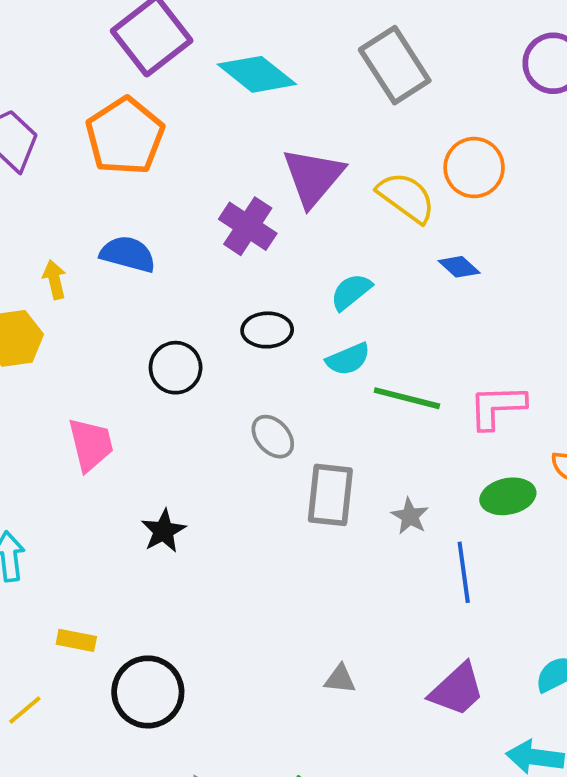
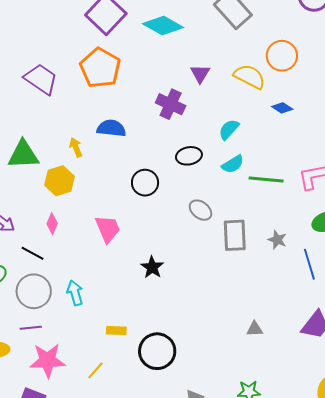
purple triangle: (313, 177) -> (200, 74), size x0.6

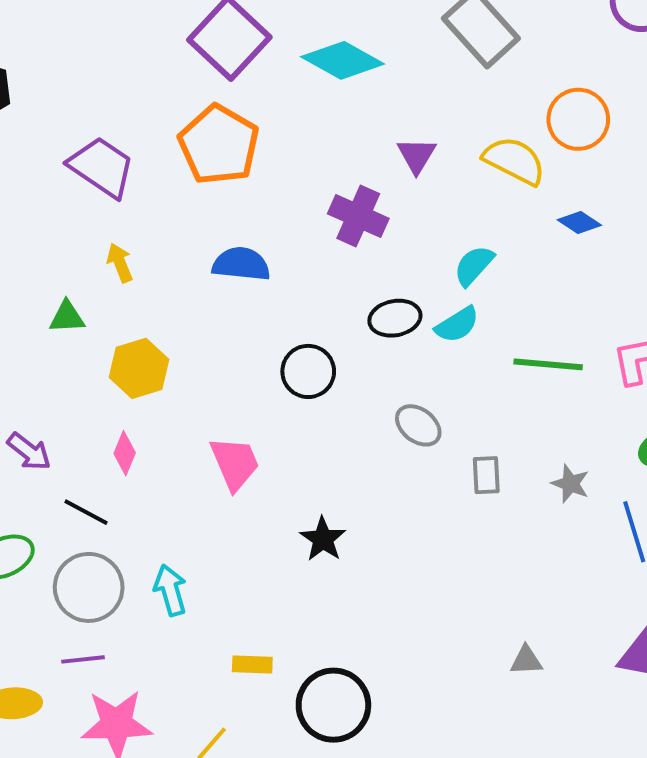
yellow arrow: (76, 147) -> (120, 263), moved
green triangle: (23, 155) -> (67, 317), size x0.6
cyan semicircle: (233, 164) -> (457, 325), moved
gray rectangle: (235, 235) -> (486, 475), size x0.6

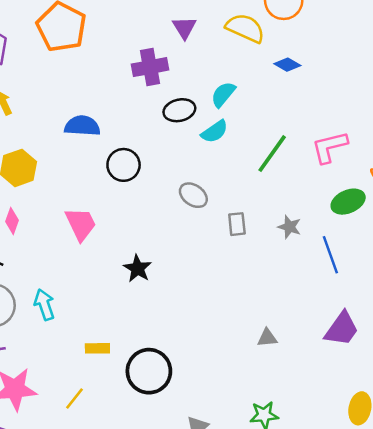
purple cross: (358, 216) -> (150, 67), turned -32
blue semicircle: (241, 264) -> (82, 126), moved
black ellipse: (395, 318) -> (179, 110), moved
green line: (548, 364) -> (272, 154), turned -57

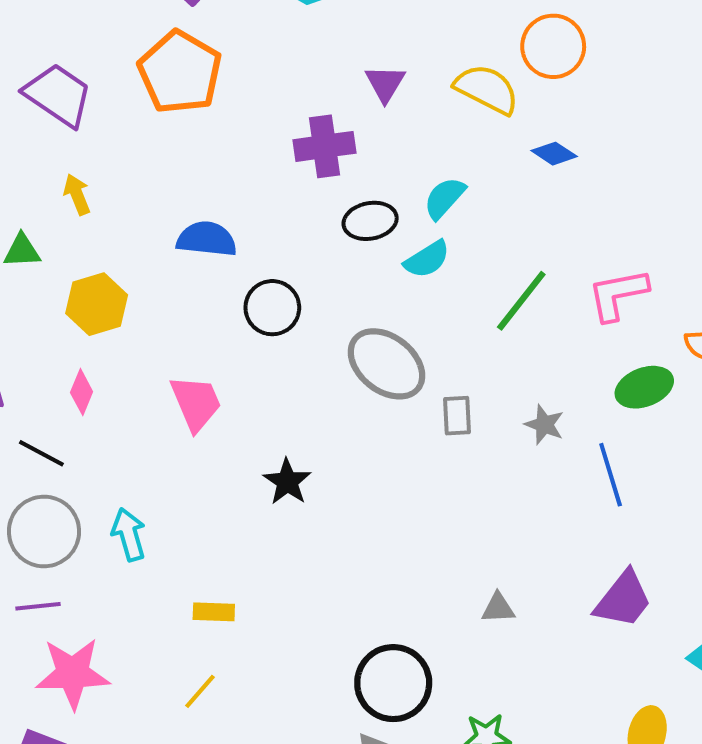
gray ellipse: (193, 195) -> (386, 364), size x1.6
black circle: (149, 371) -> (393, 683), moved
yellow line: (74, 399) -> (200, 691), moved

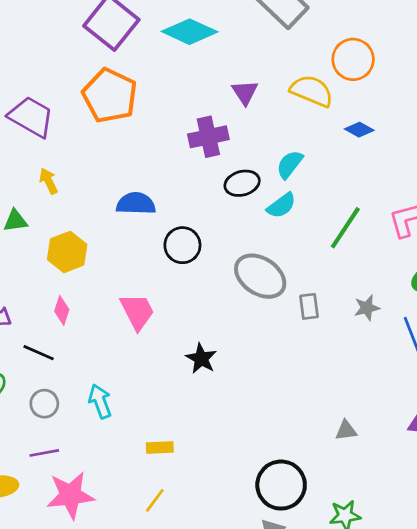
gray star: (544, 425) -> (367, 308), turned -30
gray circle: (44, 531) -> (44, 404), size x0.6

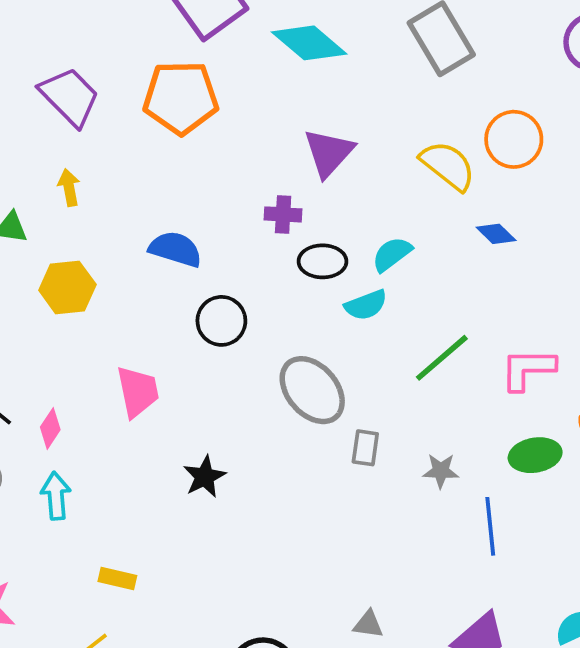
purple triangle: (245, 92) -> (329, 153), moved, size x1.4
orange pentagon: (110, 96) -> (181, 98), turned 30
purple cross: (208, 137) -> (283, 214), moved, size x0.7
pink diamond: (62, 310) -> (50, 428), moved

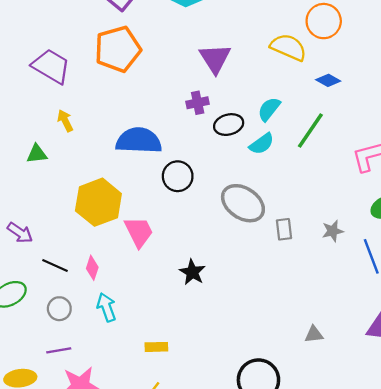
blue semicircle: (175, 249) -> (139, 141), size x1.4
yellow hexagon: (67, 287) -> (98, 202), moved, size x1.4
green line: (442, 358) -> (310, 131), moved

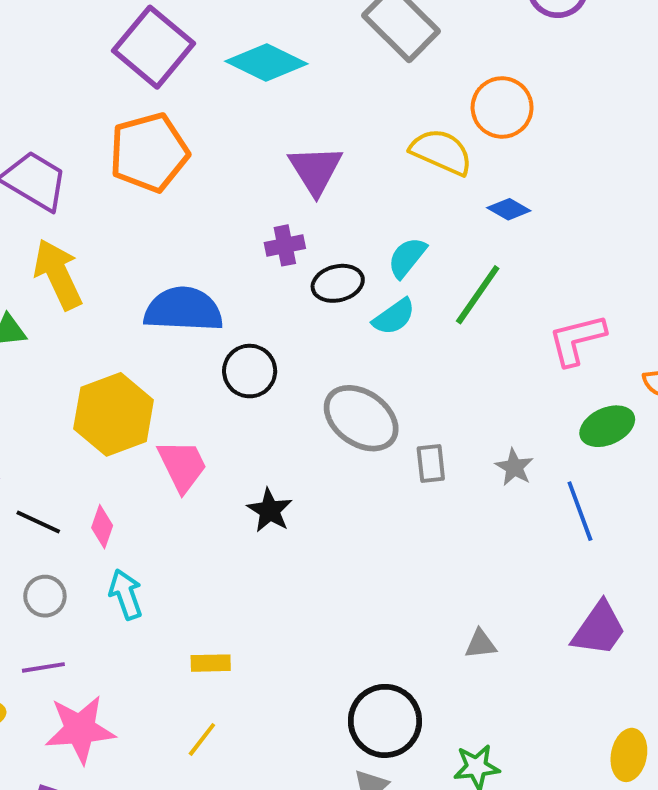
yellow arrow: (65, 121) -> (58, 274), size x1.8
gray star: (333, 231) -> (514, 467), turned -30
black star: (192, 272) -> (270, 510), moved

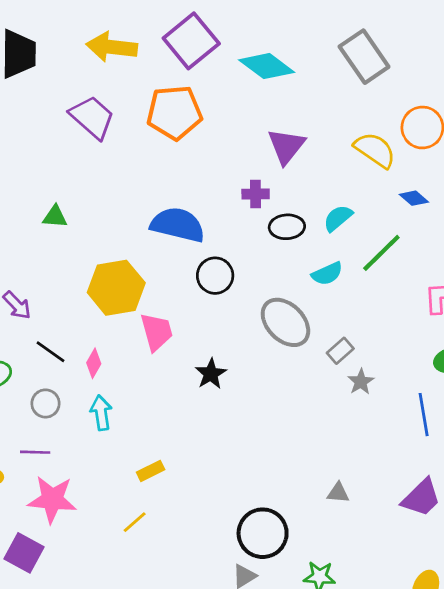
yellow arrow: (58, 274) -> (112, 47), moved, turned -69
cyan semicircle: (394, 317) -> (327, 274), moved
gray rectangle: (431, 463) -> (340, 351), moved, turned 44
gray star: (514, 467) -> (361, 382), moved
yellow rectangle: (211, 663) -> (151, 471), turned -36

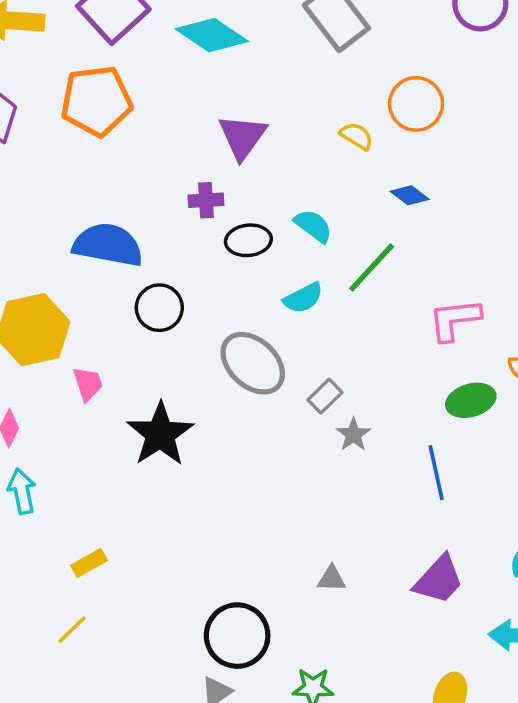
yellow semicircle: (375, 150) -> (357, 136), size x0.6
cyan semicircle: (338, 218) -> (313, 226), turned 80
pink trapezoid: (157, 332) -> (88, 384), size x0.7
black star: (211, 374) -> (160, 434), size x1.6

